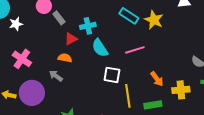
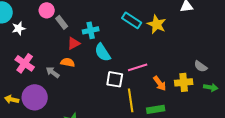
pink line: (135, 50) -> (138, 67), moved
gray arrow: (56, 76) -> (53, 72), moved
yellow cross: (181, 90) -> (184, 82), moved

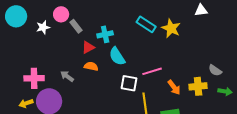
white star: (19, 28) -> (43, 27), moved
orange semicircle: (68, 62) -> (91, 66), moved
pink cross: (25, 63) -> (34, 78), moved, turned -36
yellow arrow: (12, 99) -> (26, 103), turned -32

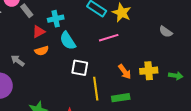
orange semicircle: (91, 66) -> (42, 51), turned 152
gray semicircle: (215, 70) -> (166, 32), moved
pink line: (152, 71) -> (109, 38), moved

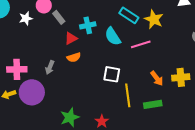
cyan semicircle: (68, 41) -> (113, 36), moved
gray arrow: (18, 61) -> (50, 67), turned -104

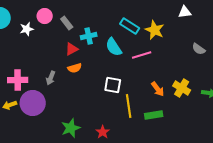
gray rectangle: (59, 17) -> (67, 23), moved
yellow cross: (181, 77) -> (182, 88), turned 36

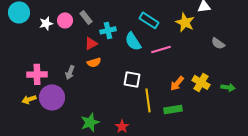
pink circle: (45, 16) -> (65, 20), moved
yellow star: (155, 30) -> (185, 22), moved
orange arrow: (158, 89) -> (177, 83), turned 77

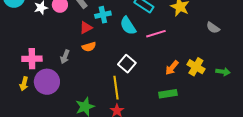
white square: (132, 79) -> (127, 64), turned 30
yellow arrow: (29, 99) -> (24, 84), turned -56
yellow line: (148, 100) -> (116, 88), moved

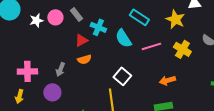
cyan cross: (103, 15) -> (98, 27), turned 35
yellow cross: (196, 67) -> (182, 49), moved
orange arrow: (172, 68) -> (167, 80), turned 35
purple circle: (47, 82) -> (52, 92), moved, size x0.7

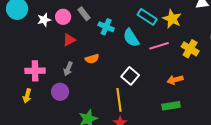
yellow star: (175, 19) -> (172, 19), moved
red triangle: (81, 40) -> (69, 40), moved

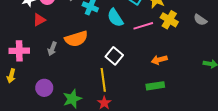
red triangle: (69, 40) -> (39, 20), moved
yellow cross: (190, 49) -> (169, 20), moved
orange semicircle: (92, 59) -> (76, 39), size x1.6
purple circle: (60, 92) -> (44, 88), moved

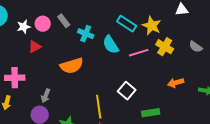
gray arrow: (52, 49) -> (46, 96), moved
white square: (114, 56) -> (127, 91), moved
orange arrow: (159, 60) -> (176, 83), moved

